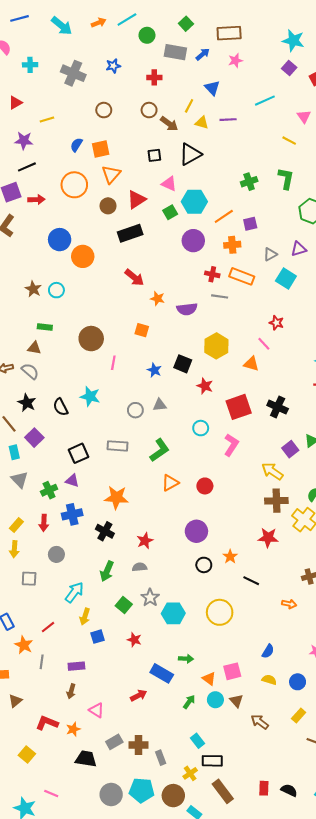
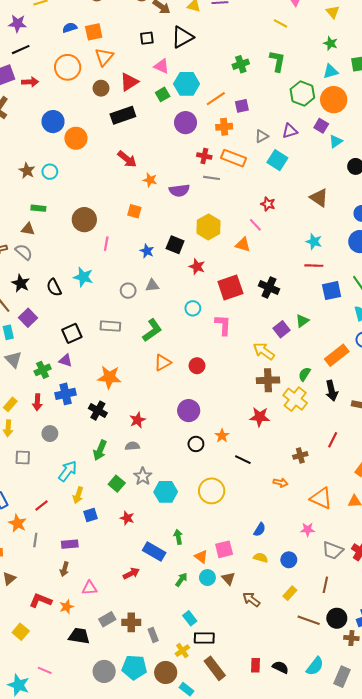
blue semicircle: (76, 145) -> (70, 28), turned 40
pink L-shape: (231, 445) -> (223, 325), turned -30
green arrow: (186, 659) -> (178, 537), turned -104
pink triangle: (96, 710) -> (90, 588), turned -35

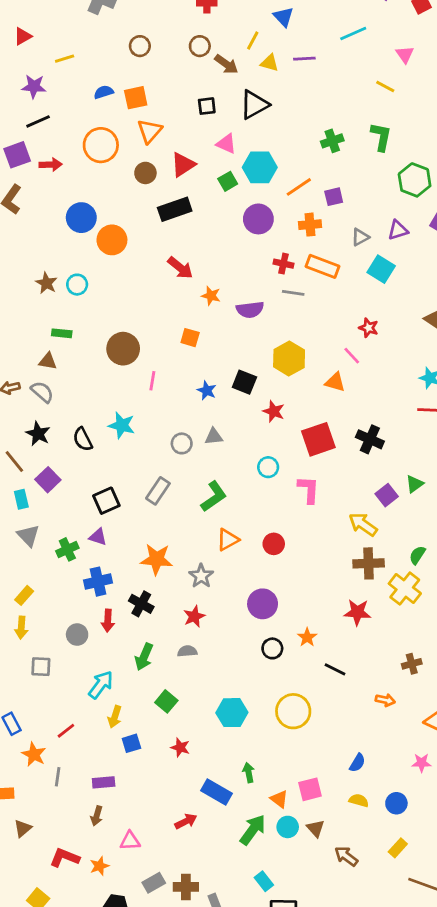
gray rectangle: (110, 326) -> (158, 491), turned -60
red arrow: (37, 402) -> (108, 621), moved
gray star: (143, 476) -> (201, 576), moved
green arrow: (181, 580) -> (253, 830), size x1.6

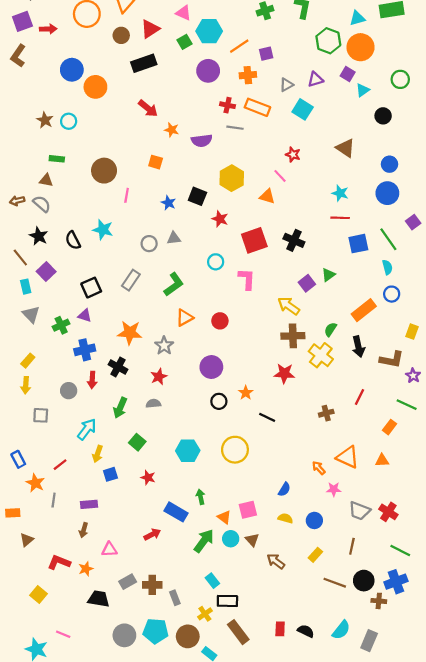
orange arrow: (385, 700) -> (319, 468), moved, turned -144

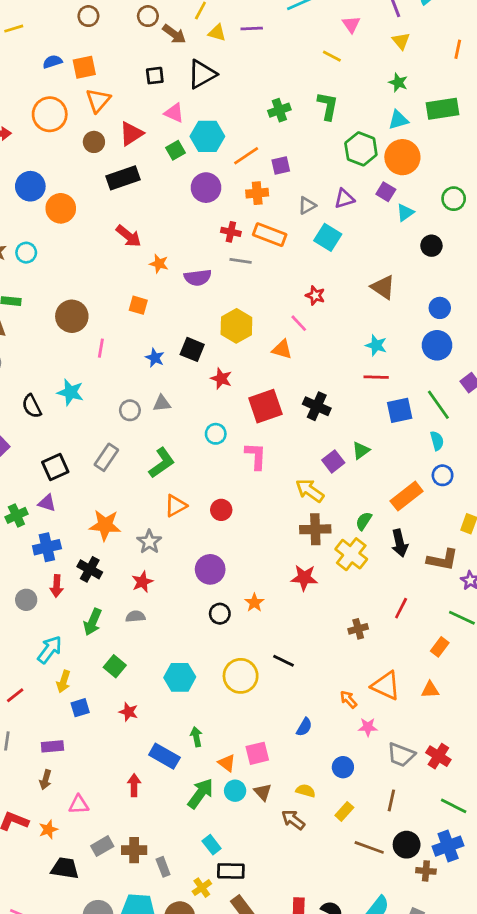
black line: (267, 417) -> (283, 661), moved
yellow semicircle: (285, 518) -> (306, 791), moved
red arrow: (152, 534) -> (134, 785), turned -63

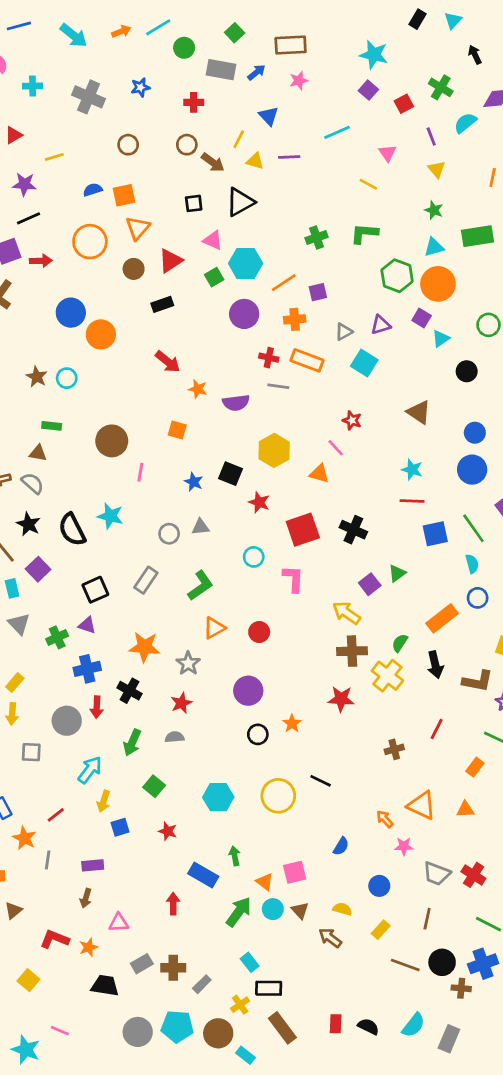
green L-shape: (328, 106) -> (364, 233), turned -96
black rectangle: (123, 178) -> (162, 304), size x0.7
black semicircle: (32, 406) -> (72, 530), size x1.4
gray circle: (26, 600) -> (67, 721), size x1.4
gray rectangle: (163, 867) -> (202, 984), turned 66

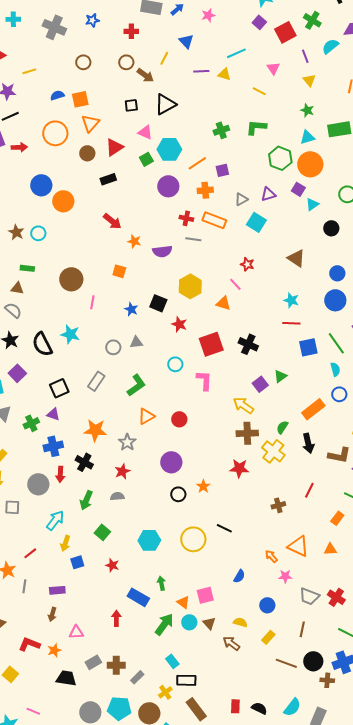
red square: (404, 104) -> (285, 32), size x1.5
yellow triangle: (255, 161) -> (224, 74), moved

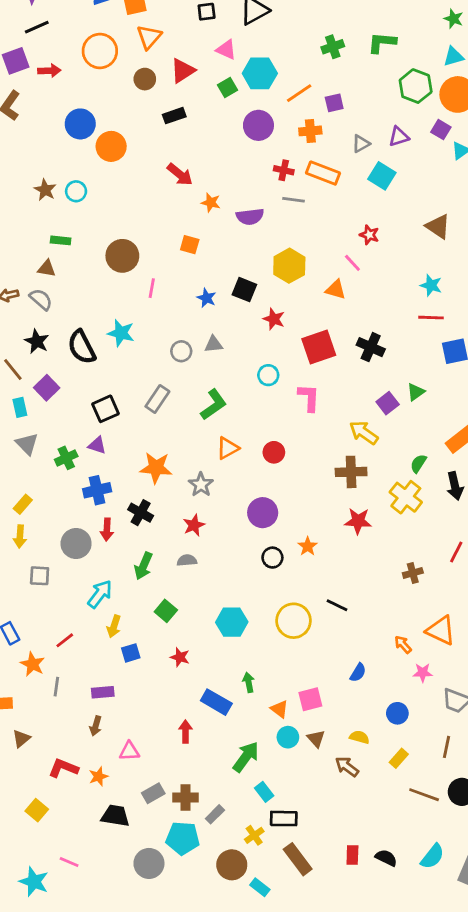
brown cross: (247, 433) -> (351, 472), moved
green arrow: (164, 624) -> (246, 757), moved
cyan pentagon: (119, 708) -> (183, 838), moved

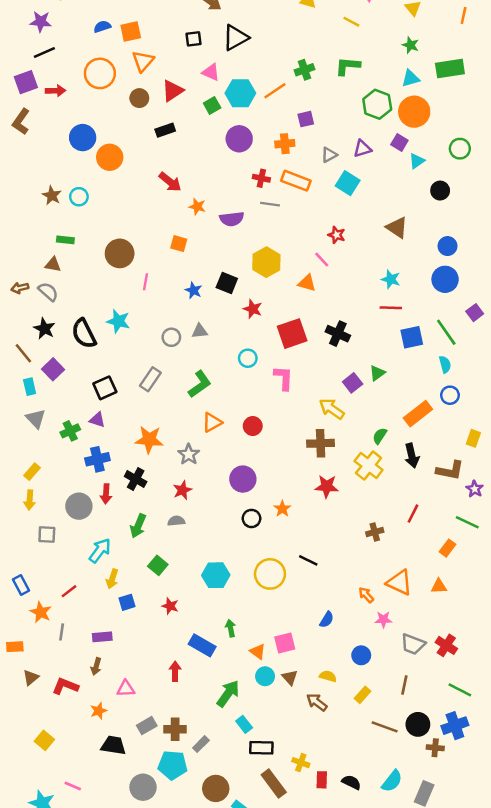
orange line: (299, 93) -> (275, 91), moved
red L-shape: (63, 768) -> (65, 686), moved
yellow cross: (254, 835) -> (301, 763), moved, turned -35

